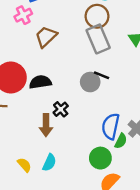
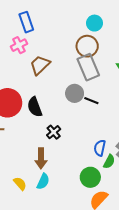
black semicircle: (40, 82) -> (35, 107), turned -102
gray circle: (90, 82) -> (75, 93), moved
brown arrow: (46, 125) -> (41, 158), moved
blue semicircle: (111, 126) -> (100, 148), size x0.7

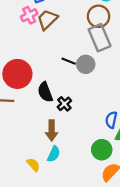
brown trapezoid: (40, 65) -> (47, 20), moved
black line: (91, 101) -> (69, 61), moved
black semicircle: (35, 107) -> (45, 92), moved
yellow semicircle: (20, 184) -> (33, 165), moved

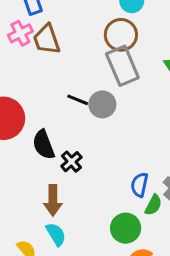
brown trapezoid: (47, 20) -> (47, 39), turned -65
cyan semicircle: (54, 154) -> (56, 234), turned -56

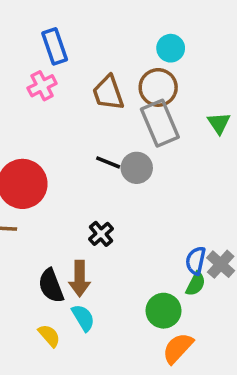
brown trapezoid: (47, 39) -> (108, 93), moved
black semicircle: (44, 145) -> (51, 286), moved
blue semicircle: (139, 185) -> (196, 261), moved

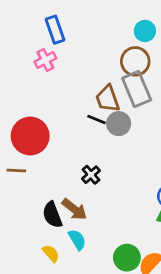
brown trapezoid: (108, 93) -> (108, 99), moved
brown arrow: (80, 279) -> (74, 209), turned -52
green circle: (164, 311) -> (127, 258), moved

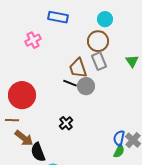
blue rectangle: (55, 30) -> (58, 17), moved, turned -60
gray rectangle: (137, 89) -> (99, 61), size x0.7
brown arrow: (74, 209) -> (24, 138), moved

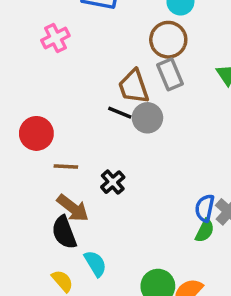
red circle: (22, 95) -> (36, 133), size x0.7
brown line: (12, 120) -> (66, 166), moved
brown arrow: (24, 138) -> (73, 208), moved

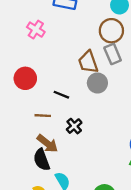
pink cross: (55, 38) -> (36, 30), turned -30
black line: (120, 113) -> (61, 95), moved
red circle: (36, 133) -> (25, 78), moved

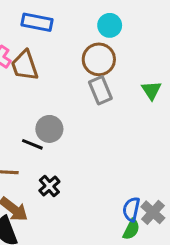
brown trapezoid: (88, 62) -> (25, 66), moved
gray circle: (97, 83) -> (49, 129), moved

